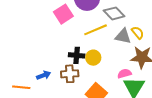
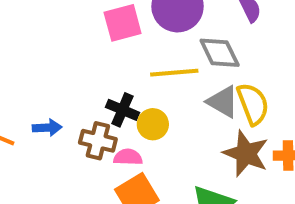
yellow semicircle: (138, 33) -> (253, 104), size x1.5
pink semicircle: (124, 74) -> (128, 157), moved

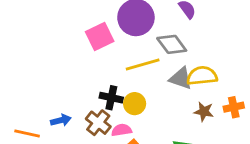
yellow semicircle: (253, 104) -> (202, 76), turned -64
brown cross: (98, 141) -> (98, 123), turned 35
brown star: (246, 153) -> (204, 112), size x0.6

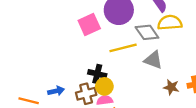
yellow semicircle: (202, 76) -> (170, 23), moved
yellow circle: (135, 104) -> (104, 86), moved
brown cross: (98, 123) -> (86, 94), turned 36

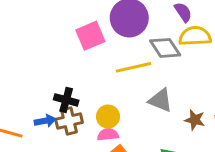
gray triangle: (153, 60) -> (160, 100), moved
black cross: (97, 74) -> (66, 100), moved
brown cross: (86, 94) -> (69, 121), moved

